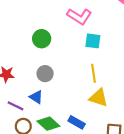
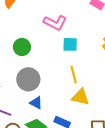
gray circle: (45, 74) -> (28, 79), size x1.5
blue triangle: (36, 97) -> (36, 103), moved

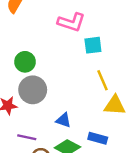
green circle: (22, 47) -> (25, 62), moved
gray circle: (28, 79) -> (33, 90), moved

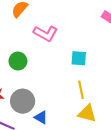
pink L-shape: (71, 22) -> (46, 33), moved
gray circle: (33, 90) -> (23, 101), moved

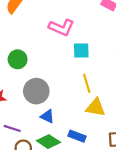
pink L-shape: (46, 33) -> (61, 27), moved
gray circle: (23, 101) -> (36, 91), moved

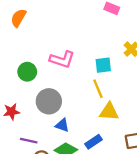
pink L-shape: (61, 27) -> (62, 59), moved
cyan square: (81, 50) -> (103, 65), moved
blue rectangle: (77, 136) -> (93, 142), turned -49

